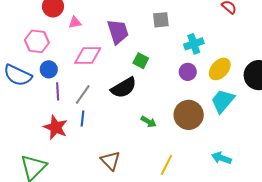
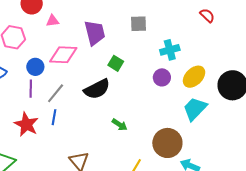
blue circle: (49, 69) -> (35, 67), moved
brown circle: (189, 115) -> (167, 143), moved

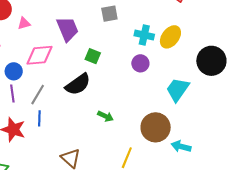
cyan cross: (170, 50) -> (144, 35), turned 36
yellow ellipse: (194, 77) -> (170, 37), moved

